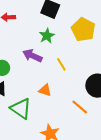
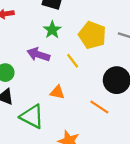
yellow pentagon: (83, 30) -> (92, 35), moved

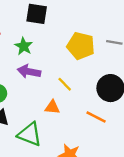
green star: (52, 30) -> (24, 46), moved
yellow line: (73, 61) -> (65, 84), moved

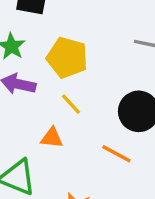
yellow pentagon: (81, 46) -> (67, 58), moved

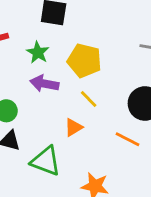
orange triangle: (52, 138) -> (73, 127), turned -36

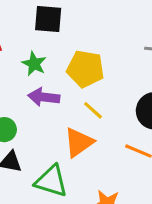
orange triangle: (73, 127) -> (79, 142), size x1.5

